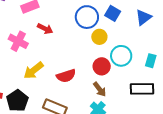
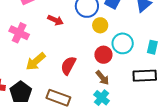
red arrow: (45, 29) -> (55, 20), moved
red semicircle: (66, 76) -> (68, 66), turned 138

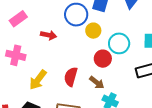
brown arrow: (102, 78) -> (97, 83), moved

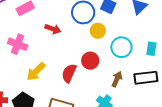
red circle: (103, 59) -> (90, 61), moved
brown arrow: (97, 83) -> (117, 79), moved, turned -112

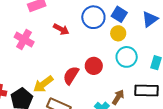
yellow circle: (98, 31) -> (118, 33), moved
yellow arrow: (36, 72) -> (43, 84), moved
brown arrow: (117, 79) -> (118, 97), moved

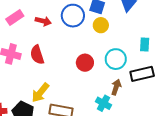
red arrow: (61, 29) -> (43, 21), moved
cyan circle: (127, 57) -> (116, 59), moved
red semicircle: (71, 75) -> (37, 55), moved, turned -36

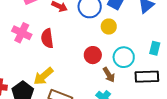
yellow circle: (101, 25) -> (109, 27), moved
brown arrow: (116, 87) -> (109, 75), moved, turned 119

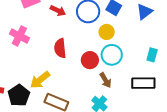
red semicircle: (47, 38) -> (60, 48), moved
cyan circle: (124, 57) -> (112, 55), moved

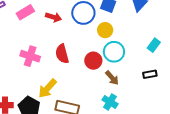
pink cross: (19, 36) -> (30, 56), moved
cyan rectangle: (152, 55) -> (154, 45), turned 32
black rectangle: (143, 83) -> (150, 74), size x0.6

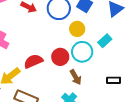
cyan rectangle: (154, 45) -> (105, 41), moved
red semicircle: (62, 54) -> (33, 61), moved, turned 72

